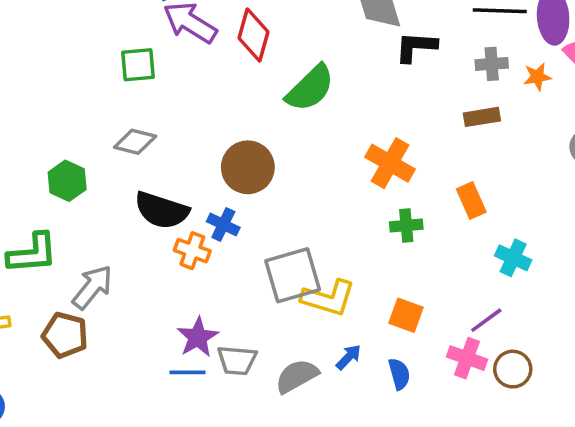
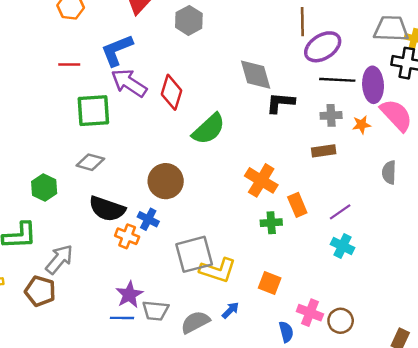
green square: (138, 65) -> (93, 111), size x1.4
orange rectangle: (471, 200) -> (297, 205), moved
purple line: (486, 320) -> (340, 212), moved
blue semicircle: (399, 374) -> (286, 332), moved

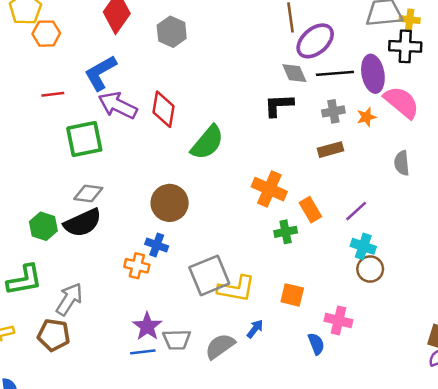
gray diamond: (256, 75) -> (294, 73), moved, size x0.7
black semicircle: (107, 209) -> (83, 223), moved, turned -36
brown circle: (341, 321) -> (370, 269), moved

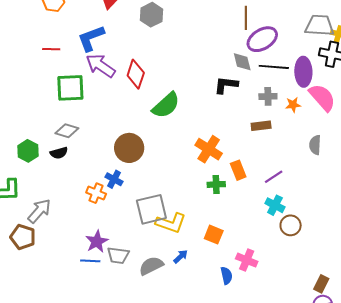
black semicircle: (83, 223) -> (59, 153), size x0.6
brown circle: (370, 269) -> (291, 225), moved

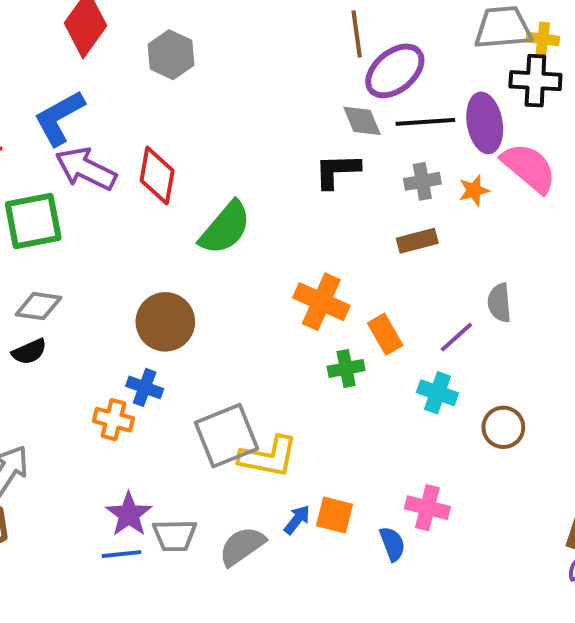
gray semicircle: (315, 145) -> (499, 303), moved
cyan cross: (275, 205) -> (437, 393), moved
orange square: (214, 235) -> (335, 515), moved

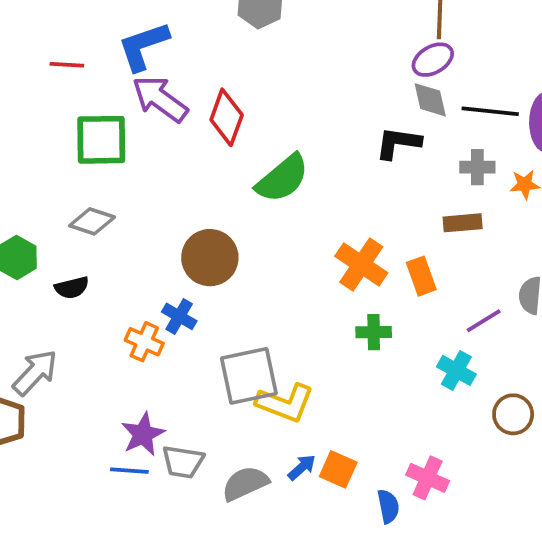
purple ellipse: (395, 71) -> (433, 60), moved, size x0.7
orange rectangle: (385, 334) -> (421, 276), moved
black semicircle: (29, 352) -> (72, 288), moved

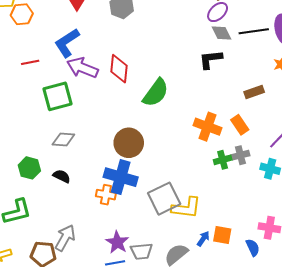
gray cross: (477, 167) -> (240, 155), moved
black semicircle: (72, 288) -> (62, 176), turned -126
blue cross: (179, 316) -> (121, 177), size x1.8
gray arrow: (35, 373) -> (65, 238), moved

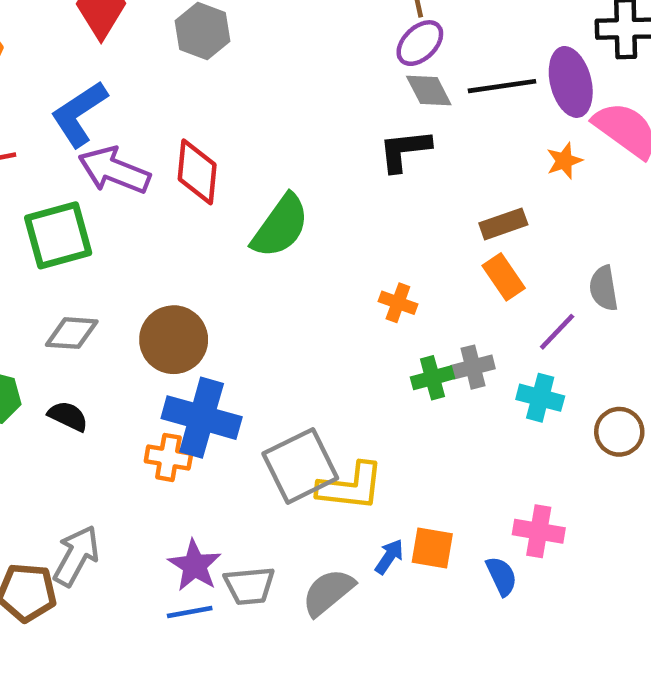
orange rectangle: (240, 125) -> (504, 277), moved
orange cross: (207, 127) -> (398, 303), size x0.6
brown circle: (129, 143) -> (174, 340), moved

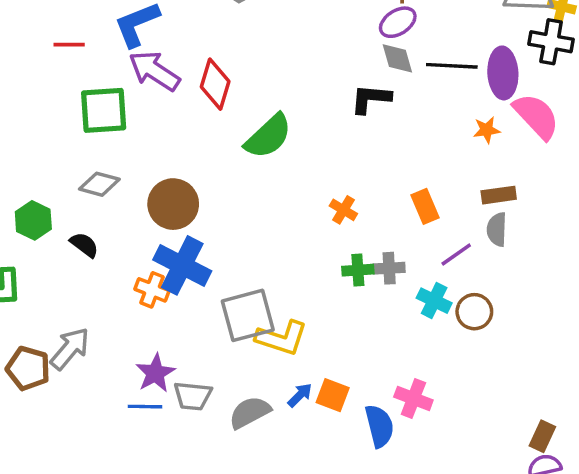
brown rectangle: (503, 224) -> (499, 195), moved
brown circle: (619, 432) -> (474, 312), moved
blue semicircle: (502, 576) -> (379, 426), size x1.4

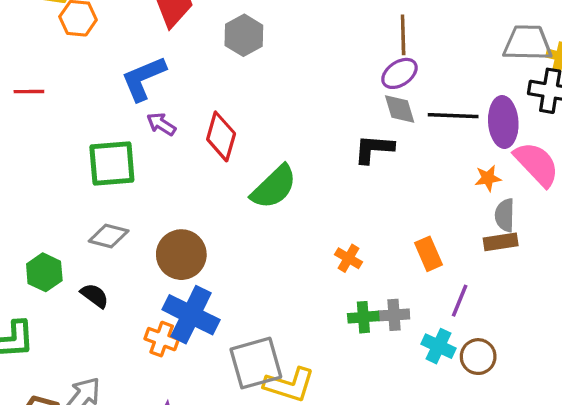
red line: (69, 45) -> (29, 92), moved
purple arrow: (154, 71) -> (161, 124), size x0.6
gray semicircle: (497, 229) -> (505, 215), moved
purple line: (456, 255) -> (460, 301), turned -32

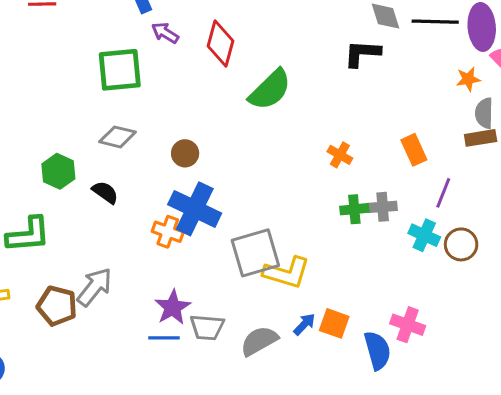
brown circle: (181, 255) -> (185, 153), size x0.6

